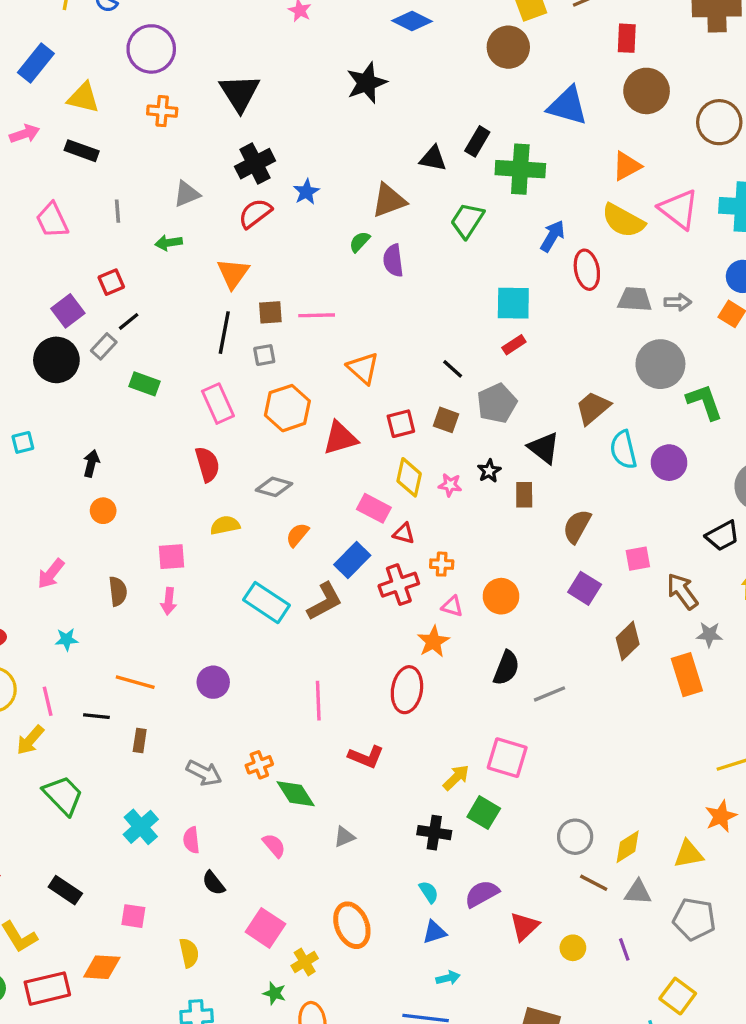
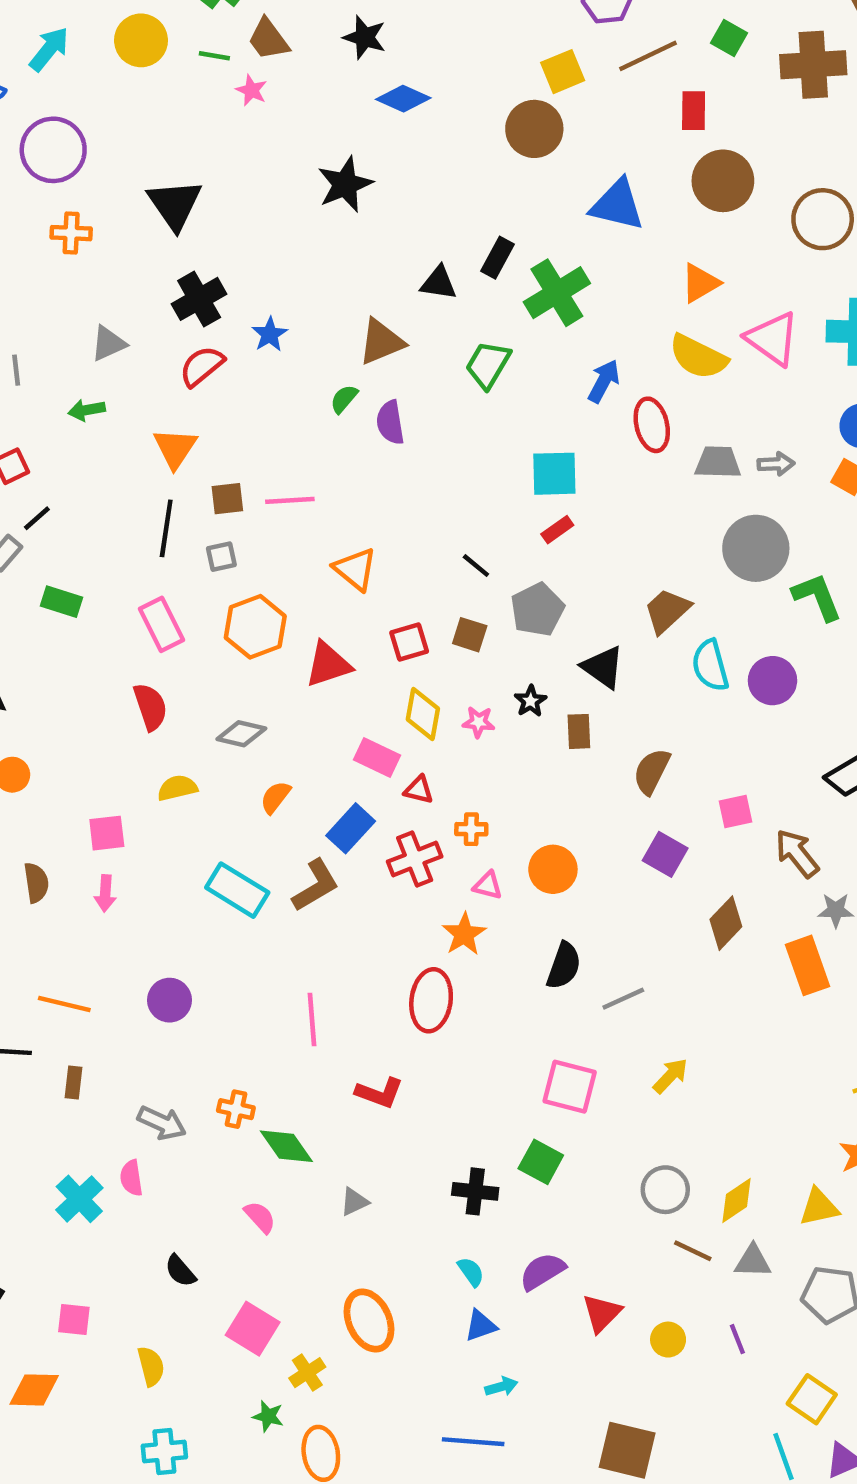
green cross: (520, 169) -> (557, 293), turned -33
orange cross: (259, 765) -> (236, 1109), turned 35
yellow arrow: (456, 778) -> (670, 1076), moved
pink semicircle: (191, 840) -> (131, 1178), moved

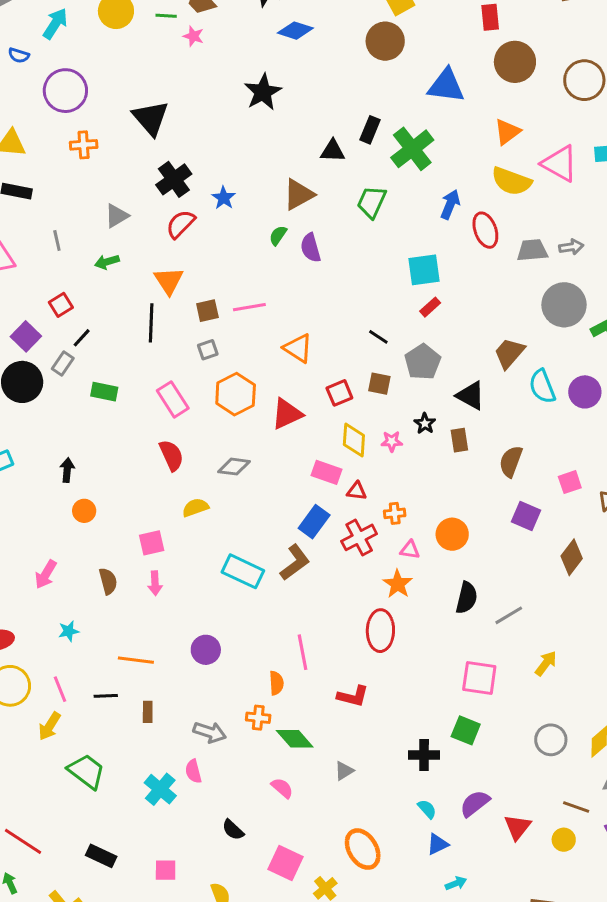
black line: (166, 528) -> (151, 323), moved
orange semicircle: (275, 797) -> (276, 683), moved, turned 145
brown line: (693, 1251) -> (576, 807), moved

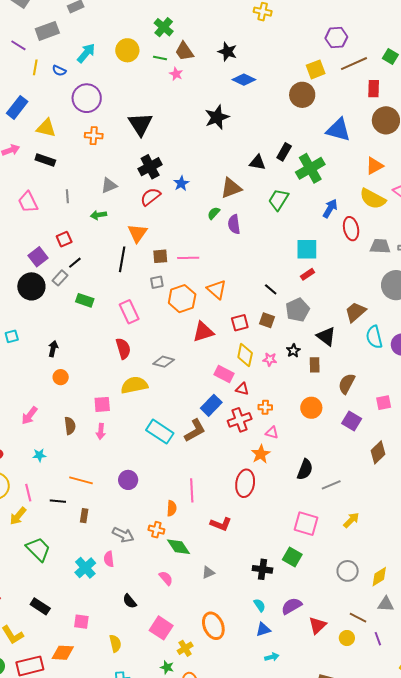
orange hexagon: (236, 394) -> (182, 299), moved
yellow semicircle: (195, 508) -> (134, 385), size x1.5
orange circle: (452, 534) -> (311, 408), moved

